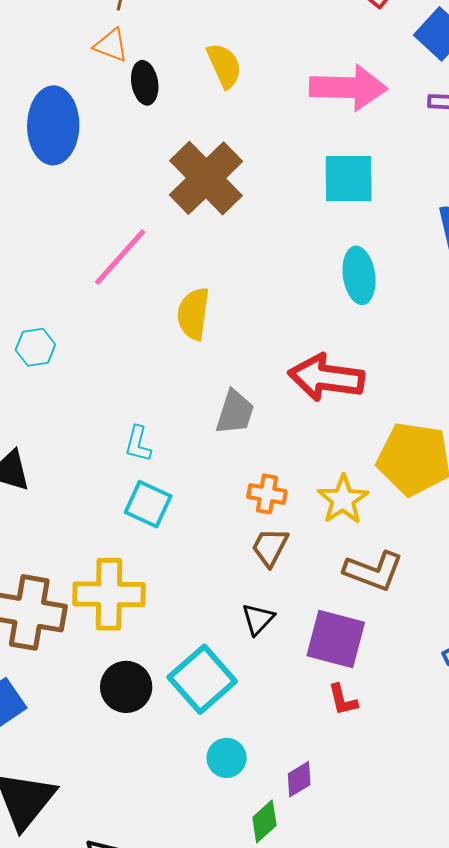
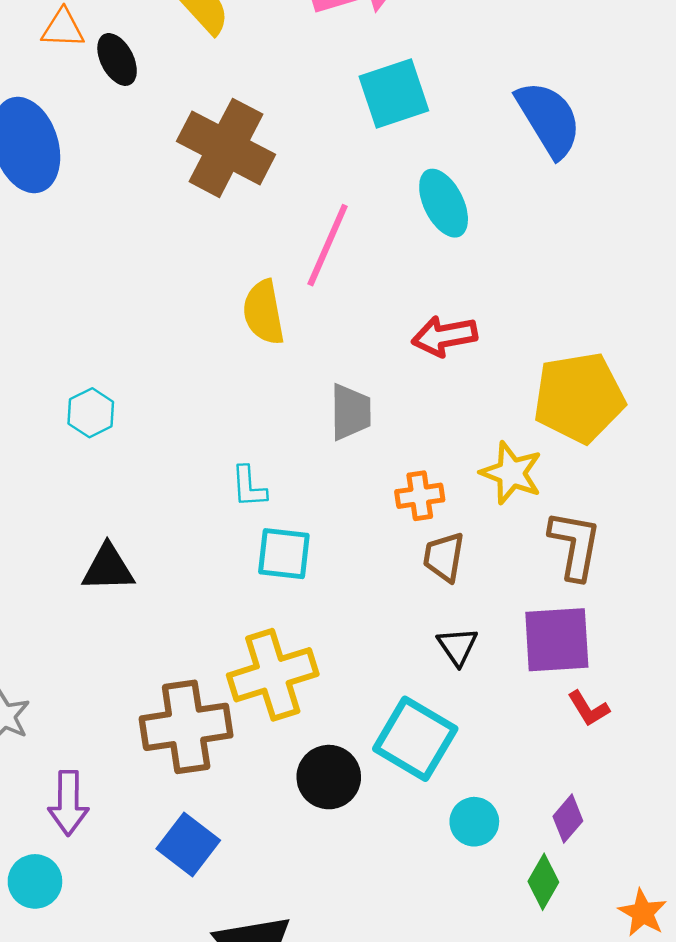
pink line: (120, 257) -> (328, 245), moved
red arrow: (326, 378) -> (444, 336), size x0.7
brown L-shape: (374, 571) -> (575, 545), turned -82

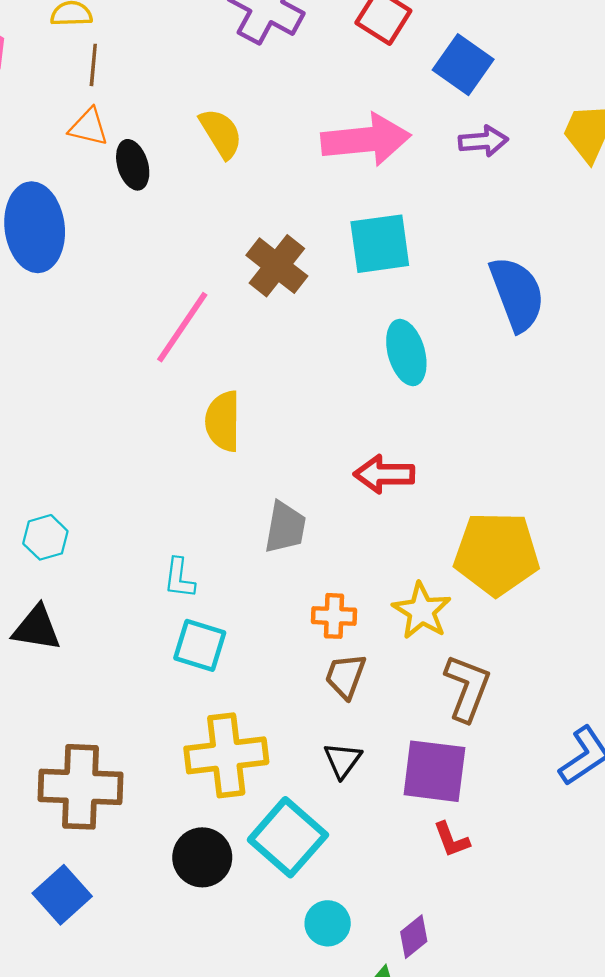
brown cross: (226, 148) -> (277, 266), moved, size x0.7
pink line: (328, 245) -> (182, 327), moved
cyan hexagon: (91, 413) -> (45, 537), moved
yellow cross: (273, 675) -> (226, 755), moved

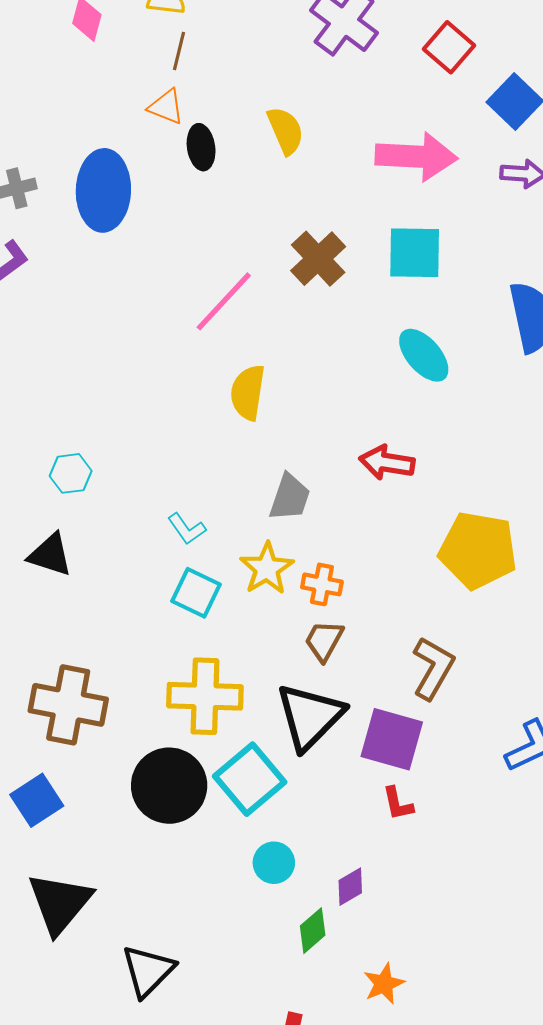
cyan ellipse: (406, 353) -> (424, 355), turned -34
cyan L-shape: (179, 578) -> (187, 529), turned -51
yellow star: (422, 611) -> (267, 568), moved
black triangle: (343, 760) -> (310, 717), size x2.0
black circle: (202, 857) -> (169, 786), size x1.4

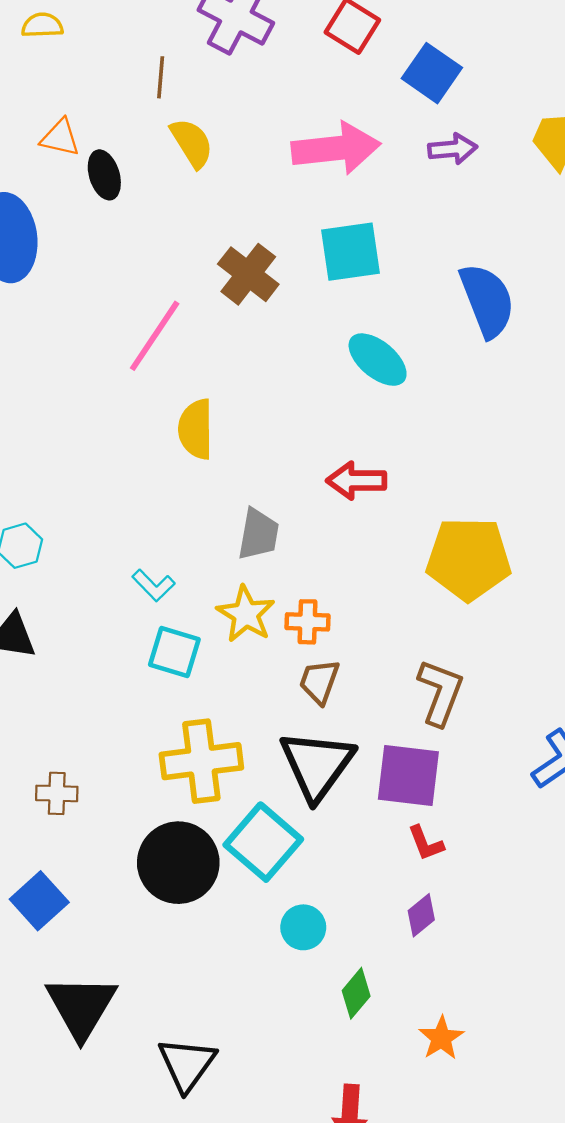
brown line: (179, 51) -> (161, 77), moved
brown cross: (68, 705) -> (57, 793), size x0.5
purple diamond: (350, 887) -> (421, 915), moved

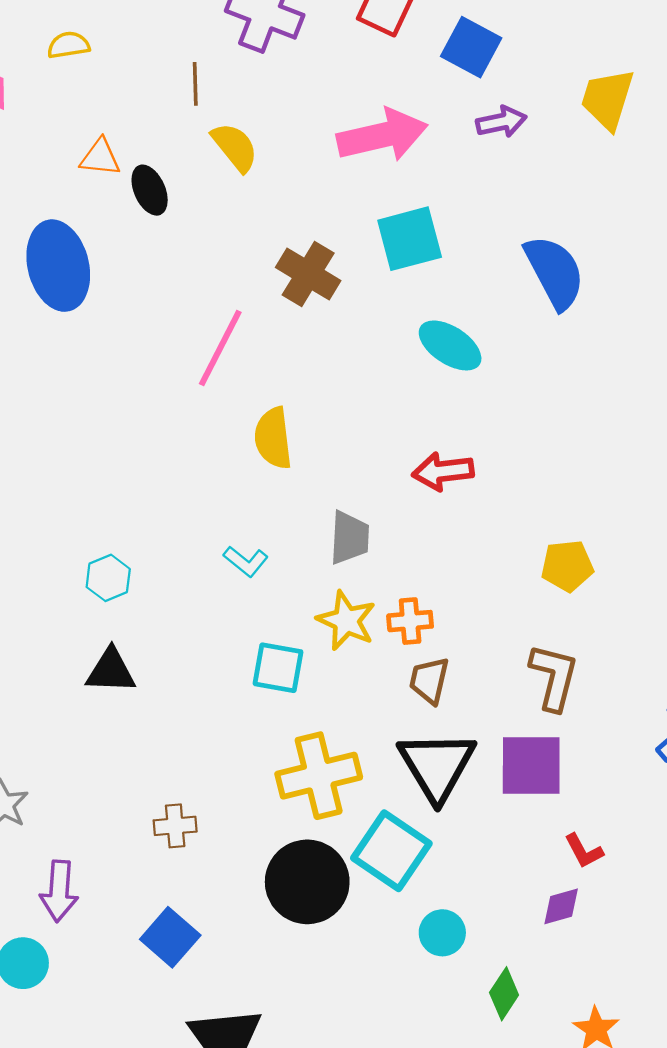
yellow pentagon: (469, 559) -> (567, 566), moved, size x0.6
cyan L-shape: (154, 585) -> (246, 561), moved
red L-shape: (426, 843) -> (584, 851), moved
purple diamond: (421, 915) -> (561, 906), turned 30

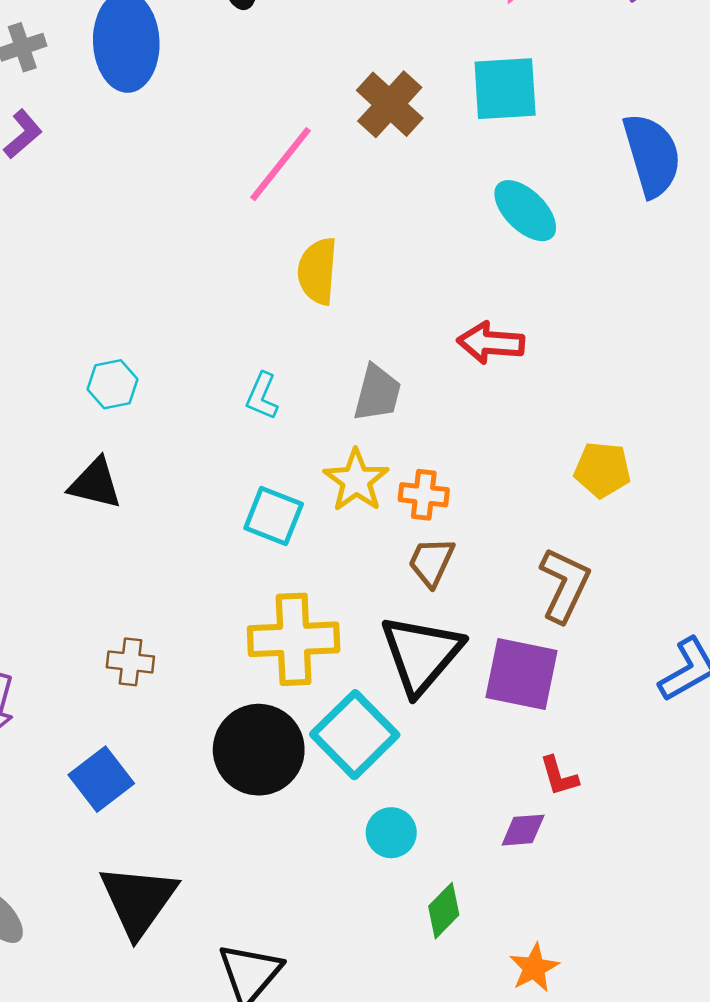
cyan L-shape: (246, 561) -> (262, 396), turned 63

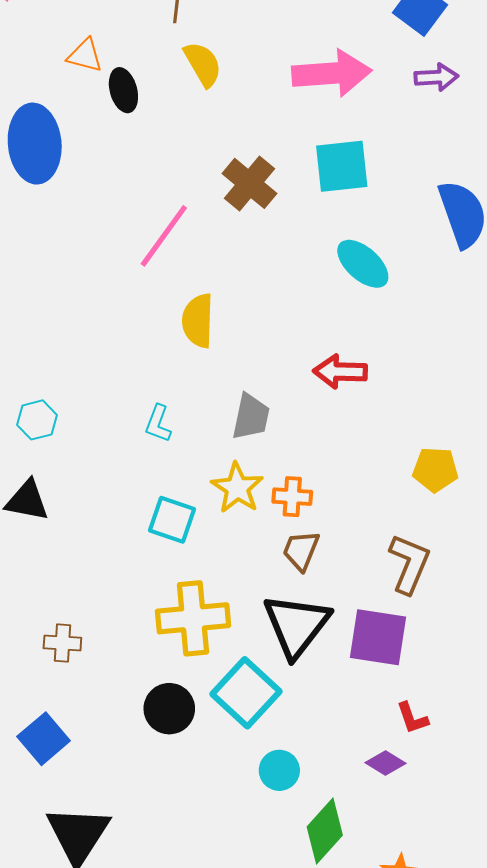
black circle: (259, 750) -> (169, 709), size x0.7
purple diamond: (523, 830) -> (385, 763), turned 39
green diamond: (444, 911) -> (325, 831), size x1.4

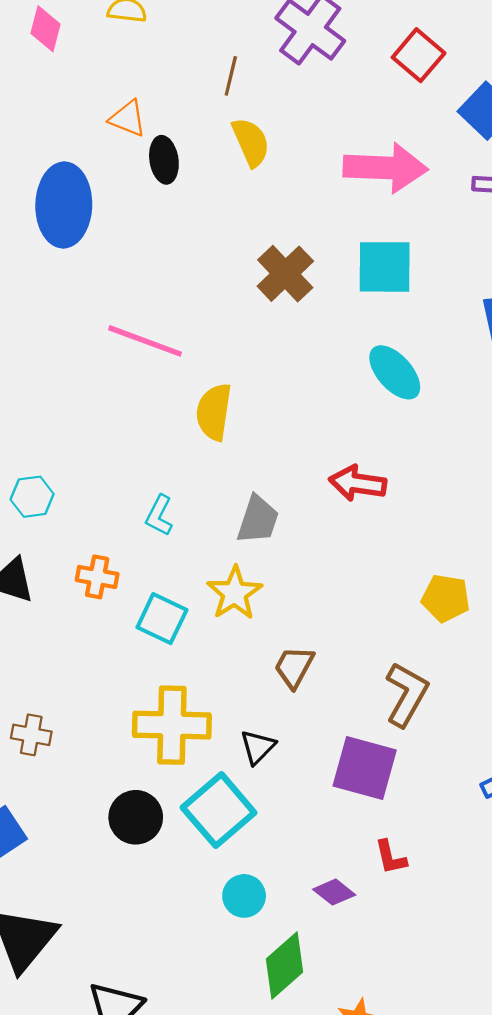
pink line: (164, 236) -> (145, 341), moved, turned 68
orange cross: (292, 497) -> (97, 577), moved
black triangle: (296, 625) -> (258, 747), moved, size x0.5
purple diamond: (385, 763) -> (334, 892), moved

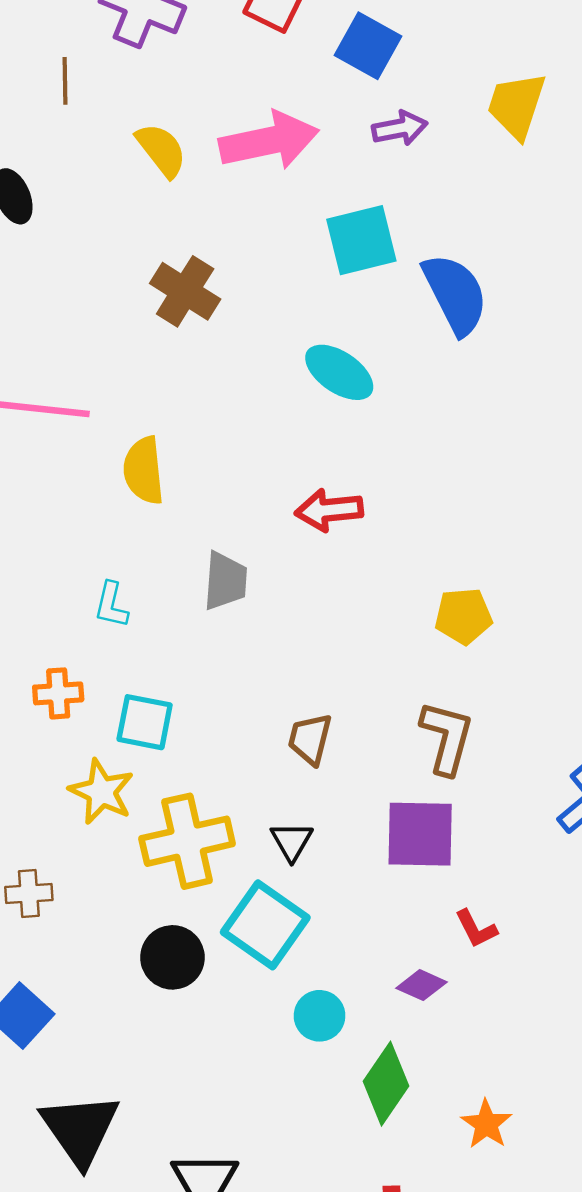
yellow semicircle: (251, 142) -> (161, 150), moved
cyan square: (385, 267) -> (361, 240), moved
yellow star: (235, 593) -> (101, 792), moved

